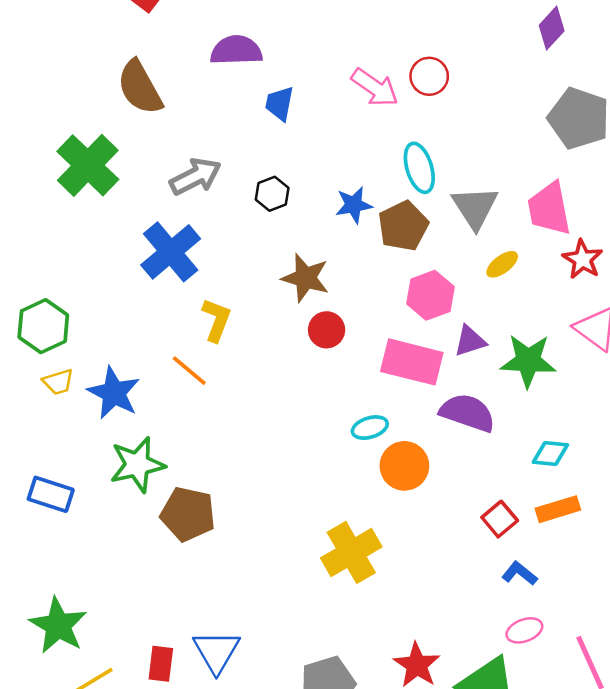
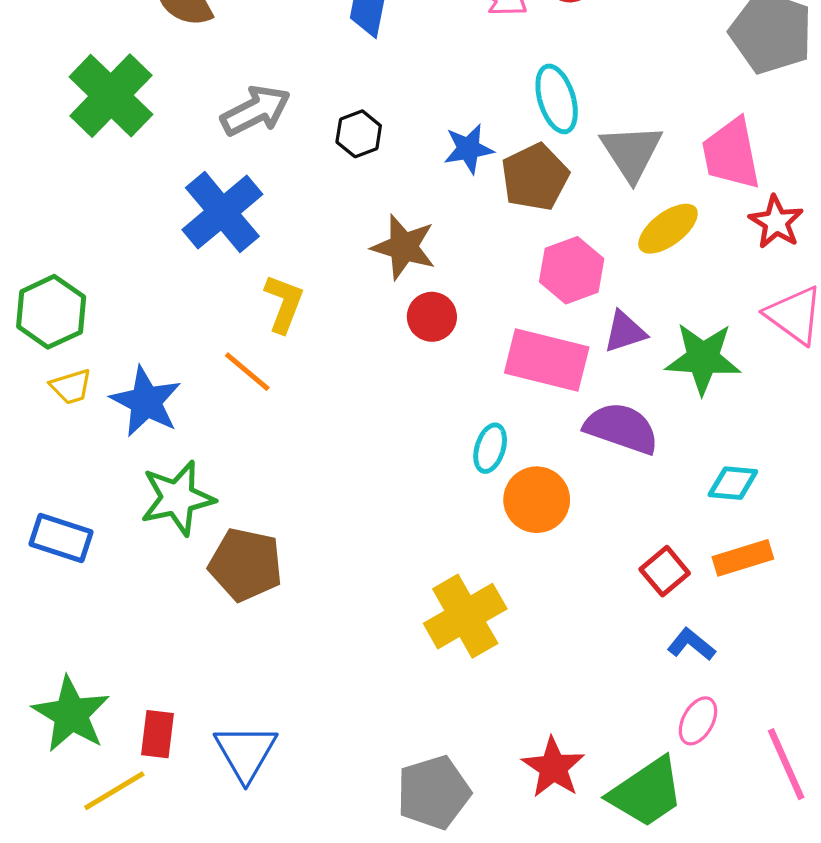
yellow ellipse: (502, 264) -> (668, 229), size x1.4
cyan ellipse: (370, 428) -> (490, 448), turned -56
pink ellipse: (524, 630) -> (698, 721), turned -40
blue triangle: (216, 651) -> (246, 752), moved
red rectangle: (161, 664) -> (158, 734), moved

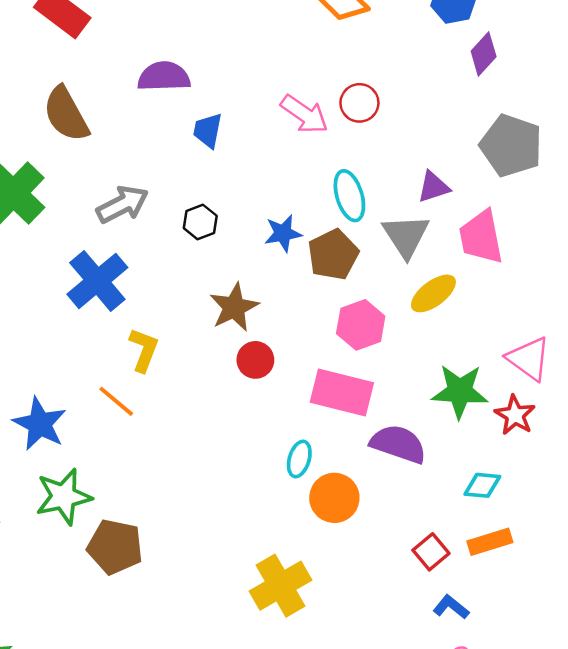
red star: (776, 222) -> (515, 415), moved
brown star: (404, 247) -> (234, 307), turned 30
purple triangle: (625, 332) -> (433, 187), moved

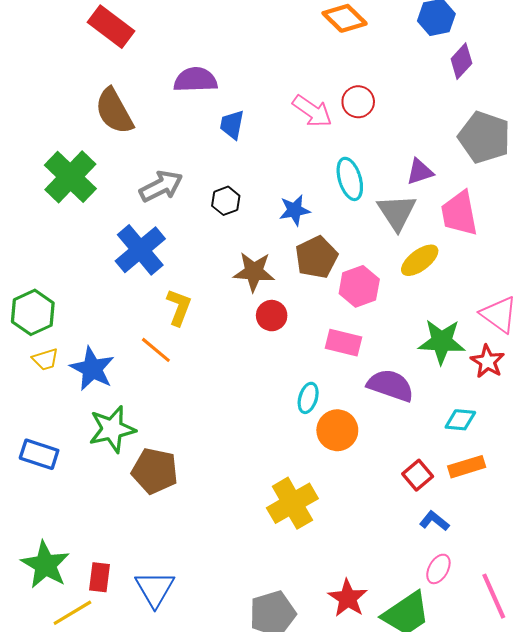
brown pentagon: (333, 255) -> (316, 257), moved
brown star: (234, 307) -> (254, 272), turned 30
pink rectangle: (342, 393) -> (344, 343), size x0.7

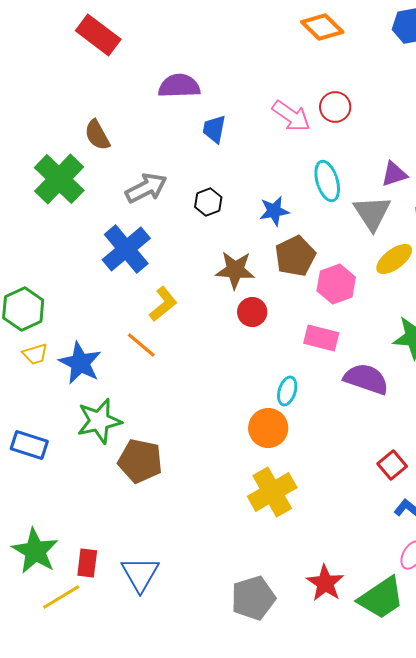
brown semicircle: (114, 111) -> (97, 135), moved, size x0.7
yellow L-shape: (179, 307) -> (163, 304), turned 30
orange circle: (337, 430) -> (268, 428), moved

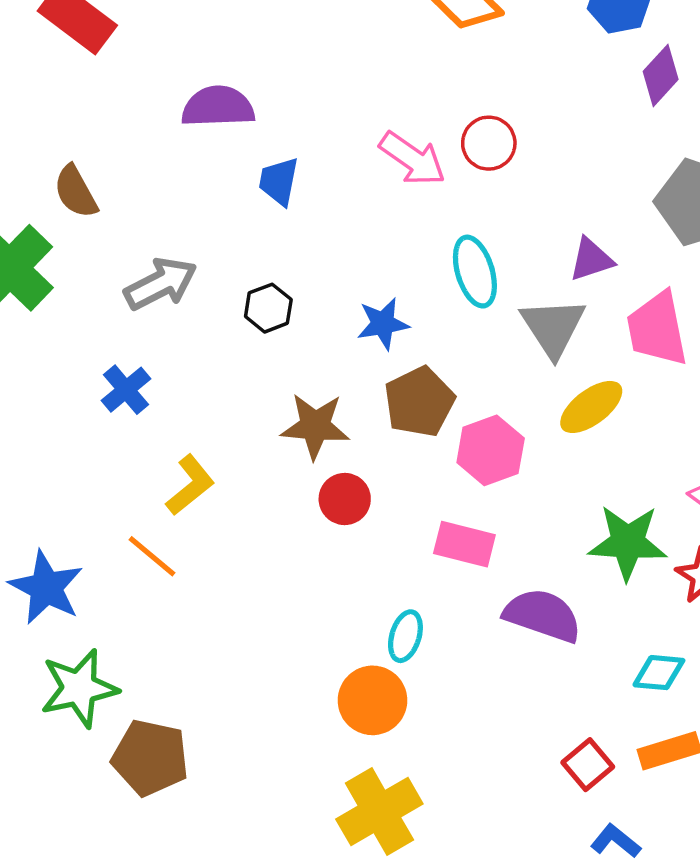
blue cross: (126, 249) -> (126, 390), size x0.6

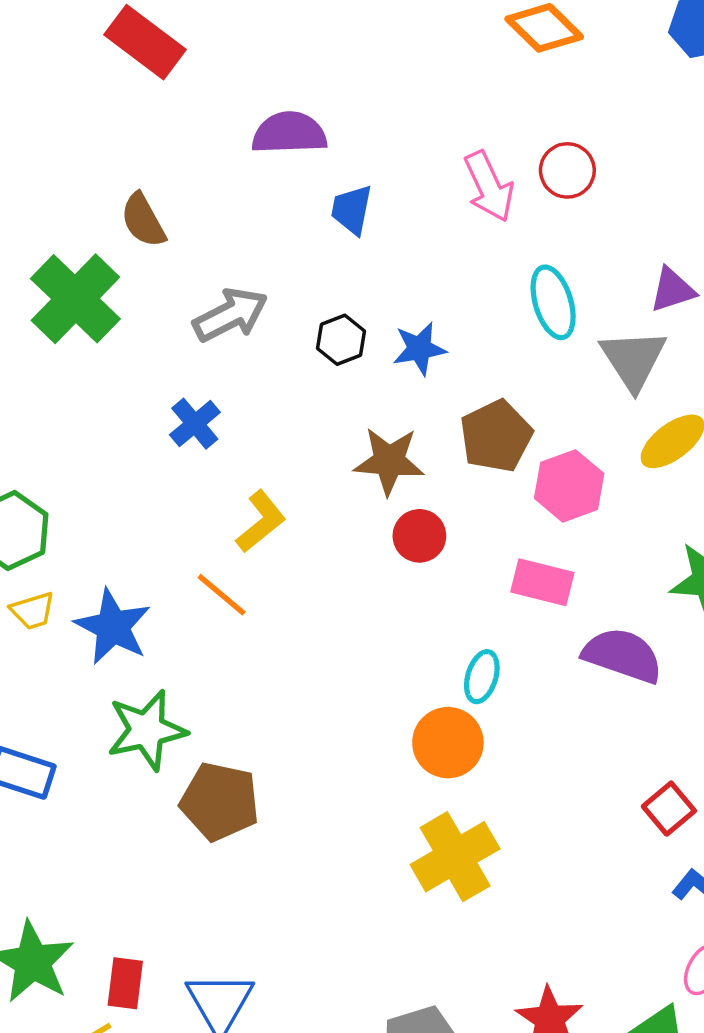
pink arrow: (412, 159) -> (489, 186), turned 30
blue star: (383, 324) -> (419, 349), moved

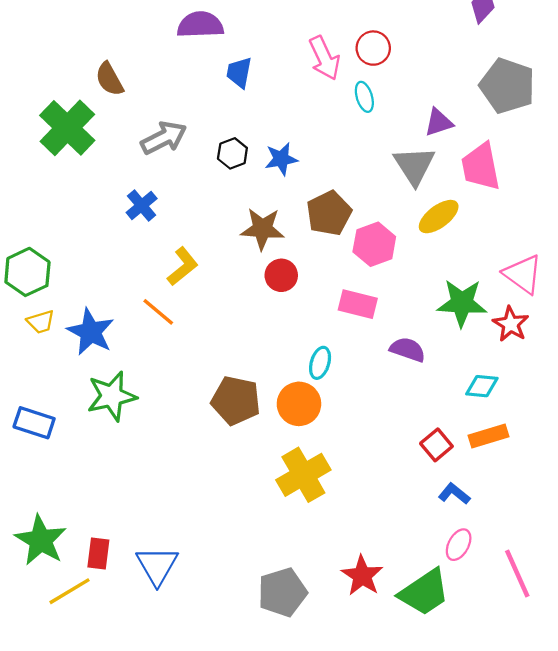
cyan ellipse: (553, 302) -> (364, 97), moved, size x0.7
purple semicircle: (623, 655) -> (408, 350), size x0.7
brown pentagon: (220, 801) -> (236, 401), moved

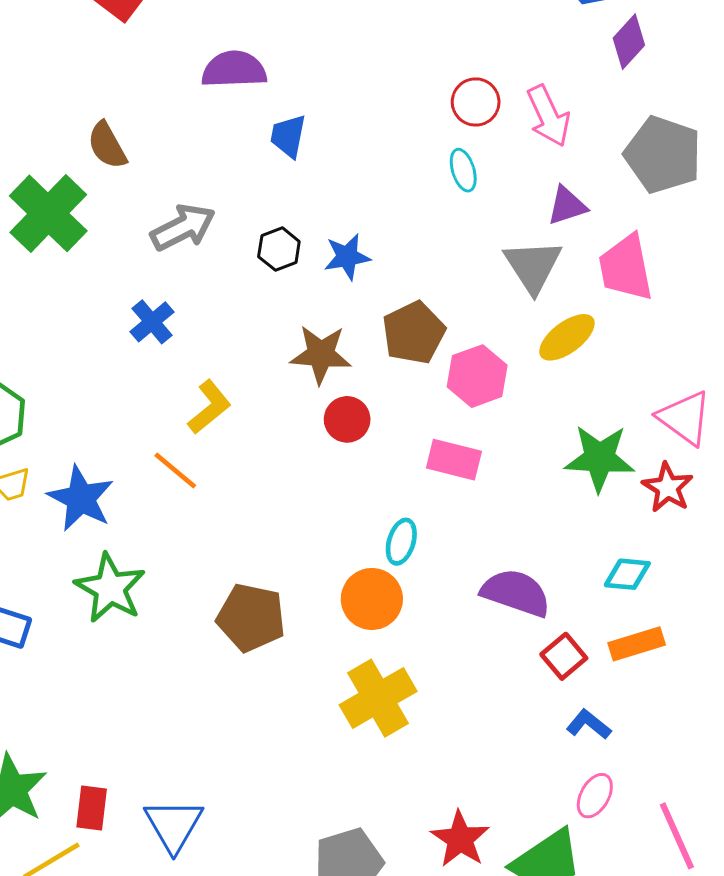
pink arrow: (324, 58) -> (548, 116), moved
purple semicircle: (408, 350) -> (516, 593), moved, size x1.4
green star: (112, 396) -> (110, 588), turned -30
brown pentagon: (236, 401) -> (251, 618), moved

